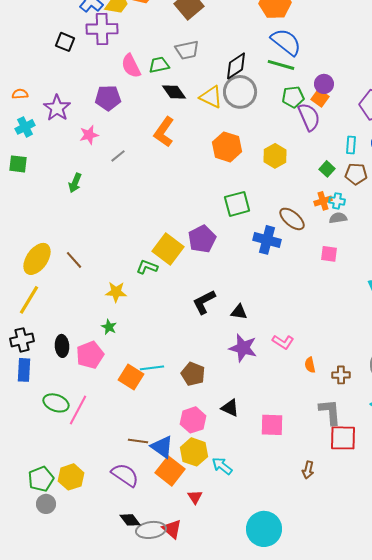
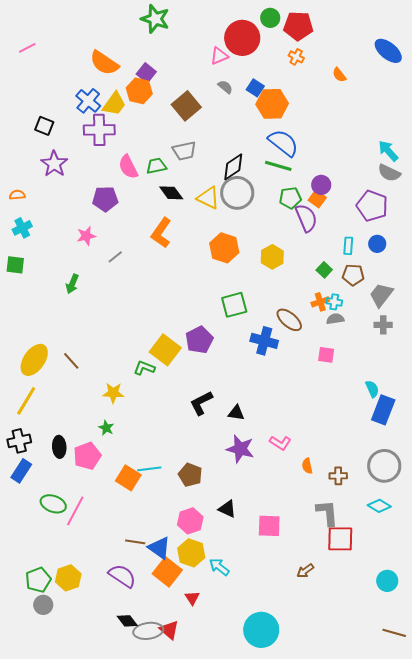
black square: (65, 42) -> (44, 126), moved
purple star: (57, 108) -> (54, 164), moved
blue rectangle: (24, 370) -> (21, 471), turned 30
brown arrow: (308, 470) -> (305, 571), turned 42

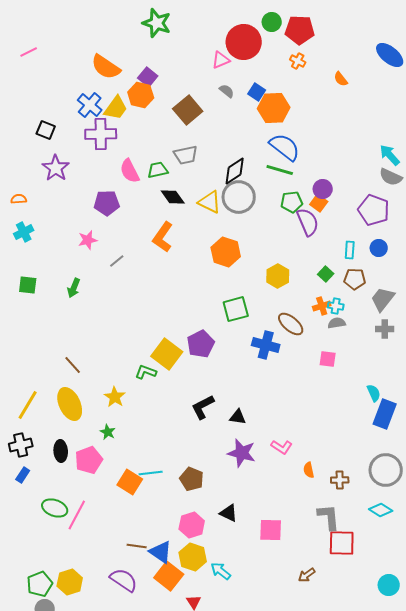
yellow hexagon: (272, 257) -> (278, 276), moved
green square: (15, 265) -> (28, 285), moved
yellow ellipse: (34, 360) -> (70, 404), moved, turned -60
yellow star: (113, 393) -> (115, 397), turned 30
blue rectangle: (21, 471) -> (23, 475), size x0.7

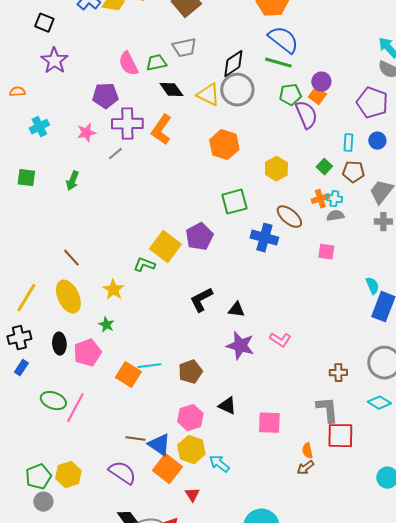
purple cross: (101, 134) -> (127, 124), moved
cyan cross: (24, 232) -> (39, 127), moved
orange semicircle: (309, 470) -> (307, 451), moved
brown pentagon: (192, 479) -> (190, 372), turned 30

